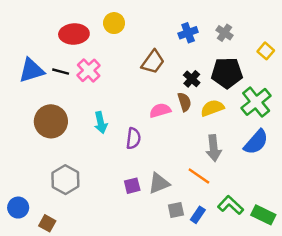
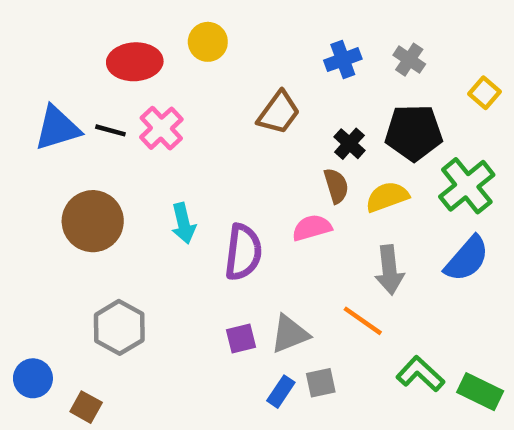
pink semicircle: (160, 110) -> (312, 228), moved
purple semicircle: (133, 138) -> (243, 252), size x1.4
blue rectangle: (198, 215) -> (281, 392), moved

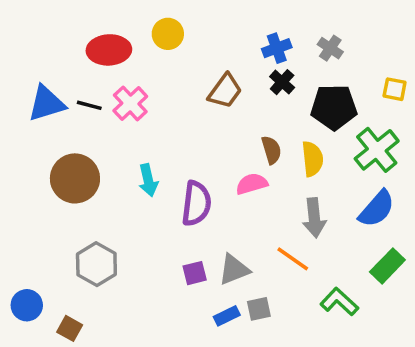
yellow square: (485, 93) -> (395, 89), moved, turned -30
black cross: (349, 144) -> (282, 82), moved
yellow semicircle: (387, 197) -> (312, 159), turned 104
blue rectangle: (281, 392) -> (227, 316), turned 30
green rectangle: (480, 392) -> (387, 266), moved, turned -72

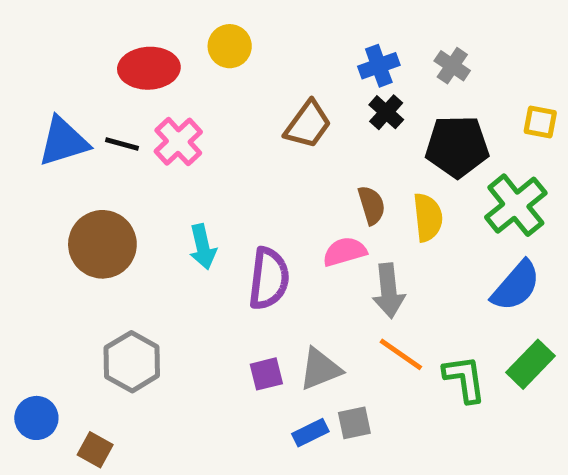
gray arrow: (314, 218) -> (389, 291), moved
green L-shape: (339, 302) -> (464, 379), moved, turned 39

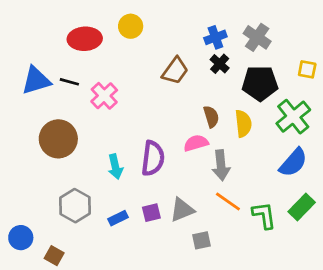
gray cross: (452, 66) -> (257, 37), size x1.4
pink cross: (178, 142) -> (104, 96), moved
cyan arrow: (203, 247) -> (115, 167), moved
blue rectangle: (310, 433) -> (118, 218), moved

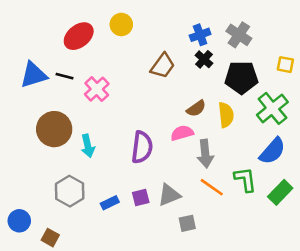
red ellipse: (85, 39) -> (79, 36), turned -36
brown semicircle: (211, 117) -> (196, 108), turned 72
cyan arrow: (115, 167) -> (88, 146), moved
green L-shape: (264, 215) -> (245, 179), moved

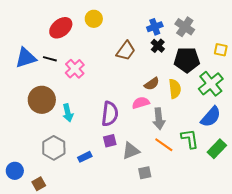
purple square: (141, 198) -> (110, 141), moved
brown square: (50, 238) -> (39, 184), turned 32

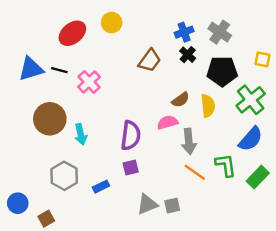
gray triangle: (131, 151) -> (147, 204), moved

